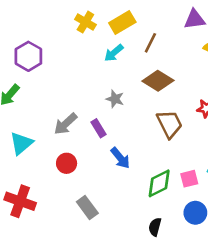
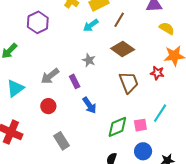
purple hexagon: (28, 56) -> (38, 22), moved

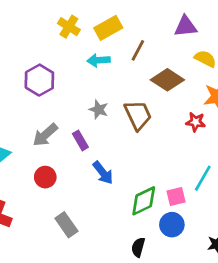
purple hexagon: (38, 22) -> (39, 80), moved
cyan arrow: (91, 25) -> (98, 60), turned 35
brown diamond: (123, 49) -> (167, 80), moved
brown trapezoid: (129, 82) -> (138, 115), moved
blue circle: (143, 151) -> (172, 225), moved

